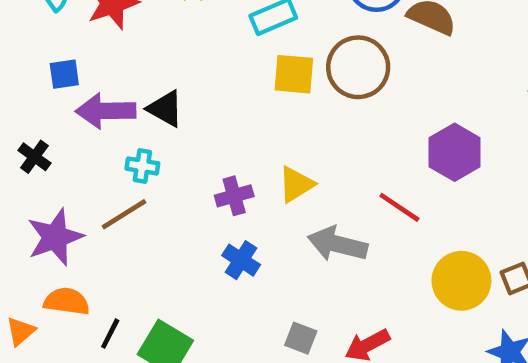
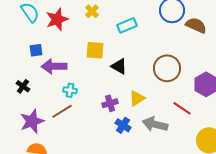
brown circle: (358, 67) -> (167, 68), moved
yellow square: (294, 74) -> (95, 50), moved
black triangle: (165, 109) -> (119, 66), moved
blue cross: (241, 260) -> (123, 125), moved

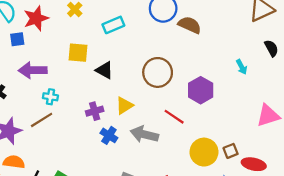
blue square: (36, 50) -> (17, 39), moved

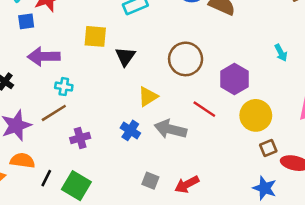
black triangle: (105, 70) -> (125, 56), turned 36
purple cross: (95, 111) -> (80, 138), moved
yellow circle: (204, 152) -> (256, 115), moved

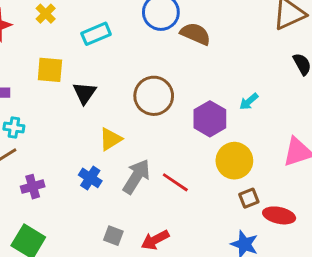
cyan arrow: (281, 53) -> (249, 102), moved, turned 78
red line: (204, 109) -> (175, 182), moved
gray arrow: (170, 129) -> (136, 177), turned 108

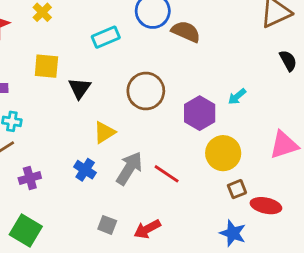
cyan rectangle: (96, 34) -> (106, 37), moved

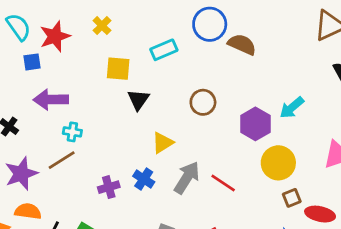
yellow square: (46, 66) -> (118, 69), moved
brown circle: (146, 91) -> (203, 102), size x0.7
cyan arrow: (237, 97) -> (292, 108), size x1.4
purple cross: (30, 178) -> (109, 187), moved

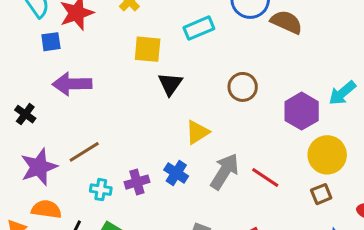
cyan cross: (72, 132) -> (101, 190), moved
brown square: (292, 198) -> (321, 194), moved

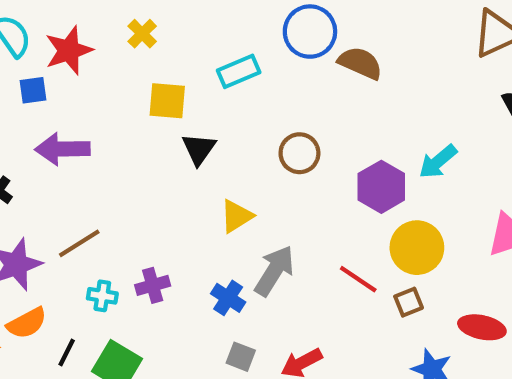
blue cross: (176, 173) -> (228, 298), moved
red line: (265, 178) -> (358, 279), moved
orange semicircle: (46, 209) -> (27, 323), turned 144

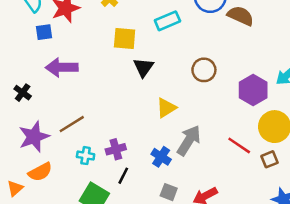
black line: (67, 352) -> (123, 176), moved

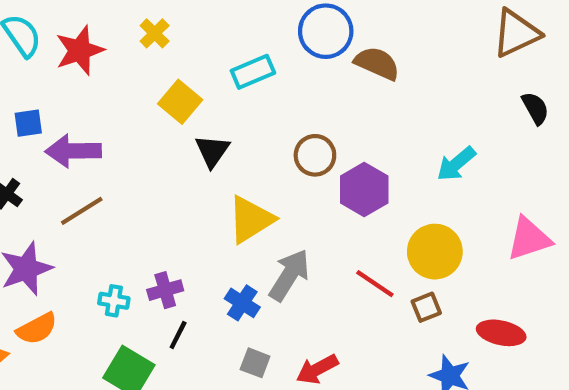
blue square: (44, 32) -> (28, 123), moved
yellow square: (125, 38) -> (180, 102), turned 35
purple hexagon: (253, 90) -> (364, 190), moved
yellow triangle: (166, 108) -> (251, 219), size x1.4
brown line: (72, 124) -> (82, 211), moved

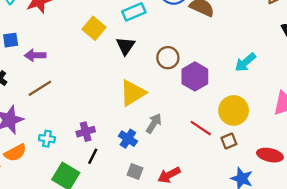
purple arrow: (73, 151) -> (35, 55), size x0.7
black triangle: (212, 151) -> (126, 46), moved
gray arrow: (289, 275) -> (154, 123), size x0.7
cyan cross: (114, 301) -> (47, 139), moved

